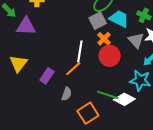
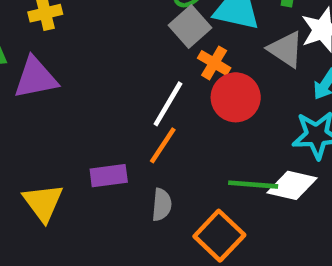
white line: (80, 51) -> (168, 104), turned 35
yellow triangle: (18, 64) -> (43, 203), moved
purple rectangle: (47, 76) -> (109, 176), turned 63

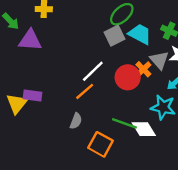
orange cross: (214, 63) -> (143, 69), moved
purple rectangle: (109, 176) -> (32, 96), moved
white diamond: (292, 185) -> (144, 129), turned 30
orange square: (219, 236) -> (101, 144), turned -30

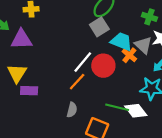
cyan trapezoid: (140, 34) -> (121, 41), moved
red circle: (128, 77) -> (103, 66), moved
yellow triangle: (17, 104) -> (17, 73), moved

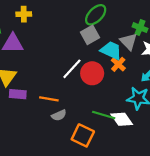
gray triangle: (143, 45) -> (129, 42), moved
orange line: (77, 82) -> (49, 99), moved, turned 54
gray semicircle: (72, 110) -> (59, 115), turned 48

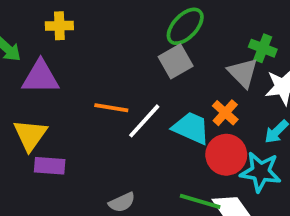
cyan trapezoid: (111, 50) -> (191, 128), moved
red circle: (92, 73) -> (226, 155), moved
orange line: (49, 99) -> (111, 108), moved

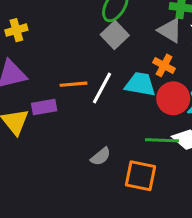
purple rectangle: (50, 166) -> (44, 107), moved

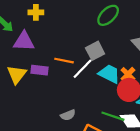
gray square: (115, 35) -> (95, 51), moved
orange cross: (164, 65) -> (128, 74), moved

